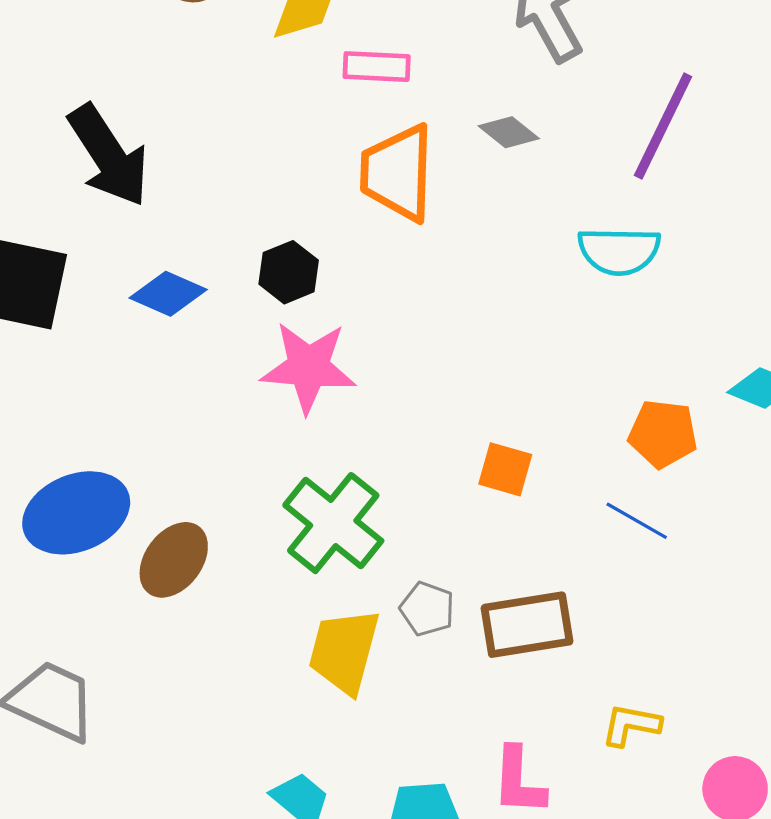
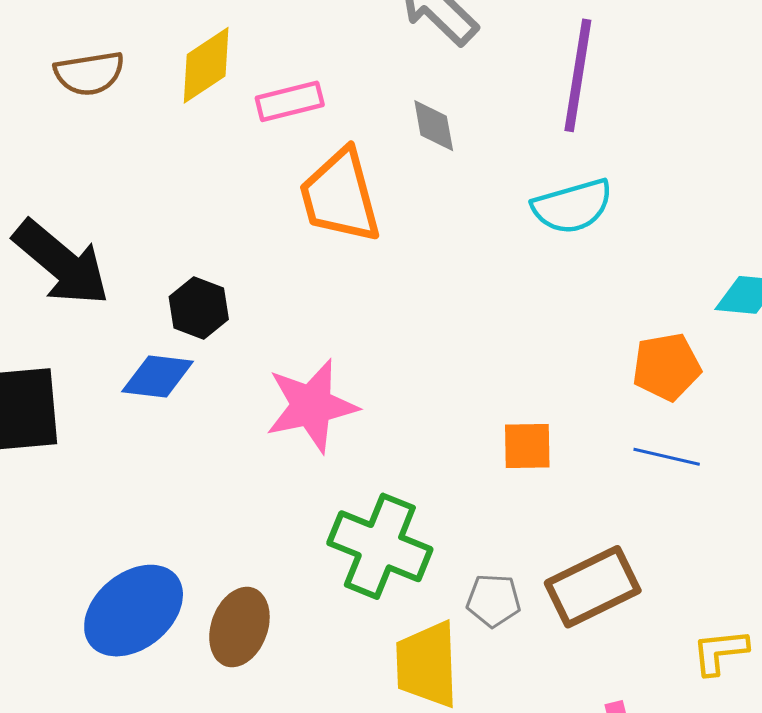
gray diamond: (509, 132) -> (434, 126), turned 58
black hexagon: (289, 272) -> (199, 308), moved

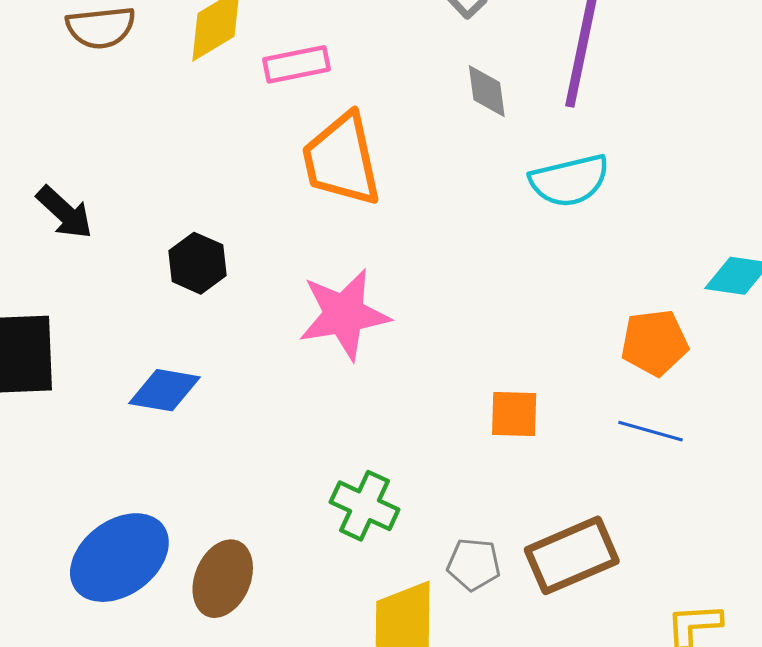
gray diamond: (434, 126) -> (487, 91), moved
black arrow: (61, 263) -> (65, 212), size x0.6
blue diamond: (158, 377) -> (165, 390), moved
pink star: (312, 406) -> (344, 314), moved
green cross: (380, 546) -> (365, 506), size x0.7

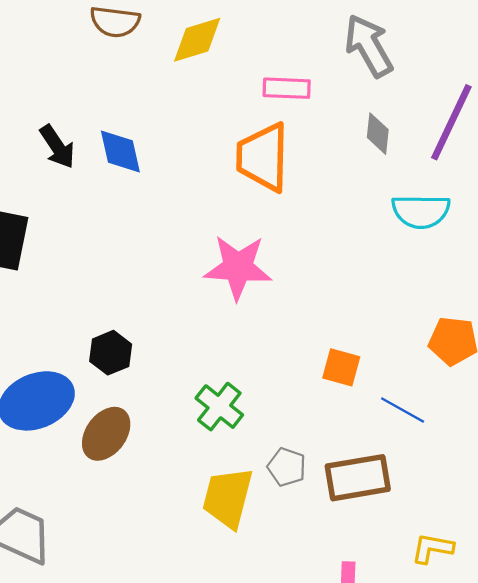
pink rectangle: (296, 64) -> (287, 88), moved
black hexagon: (197, 263) -> (111, 353), moved
blue diamond: (165, 390) -> (120, 151), moved, turned 54
blue line: (650, 431) -> (403, 410), moved

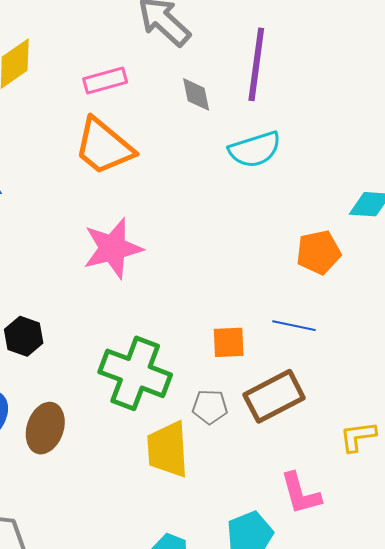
orange trapezoid: (263, 157) -> (104, 147), turned -34
black hexagon: (111, 353) -> (24, 336), moved
orange square: (341, 367) -> (229, 342), moved
green cross: (219, 407) -> (135, 373), size x1.6

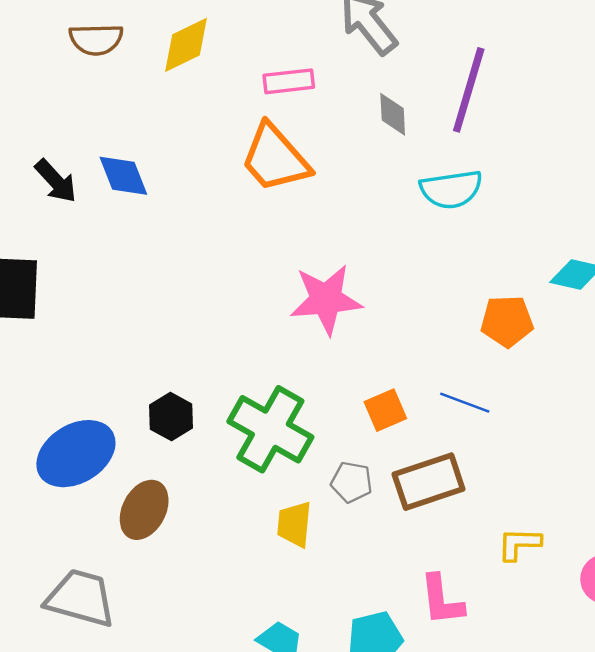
pink star: (113, 248) -> (326, 299), moved
black hexagon: (24, 336) -> (171, 417), moved
orange square: (229, 342) -> (385, 410), turned -30
brown ellipse: (45, 428) -> (144, 510), moved
yellow trapezoid: (168, 449) -> (294, 524), size x0.7

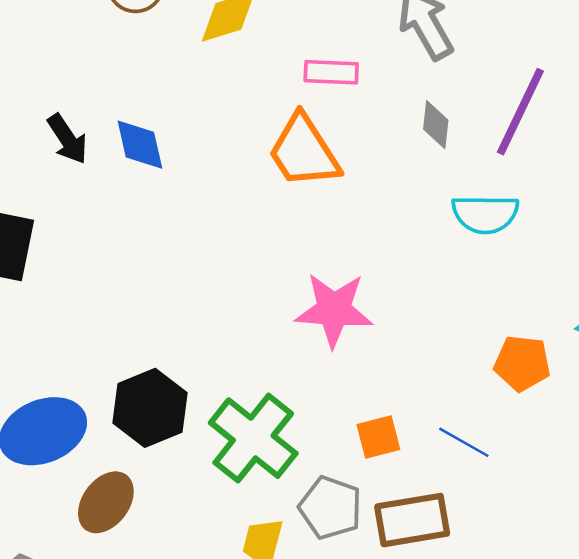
black hexagon: (171, 417) -> (150, 408), size x1.5
gray pentagon: (352, 482) -> (330, 508), size x1.4

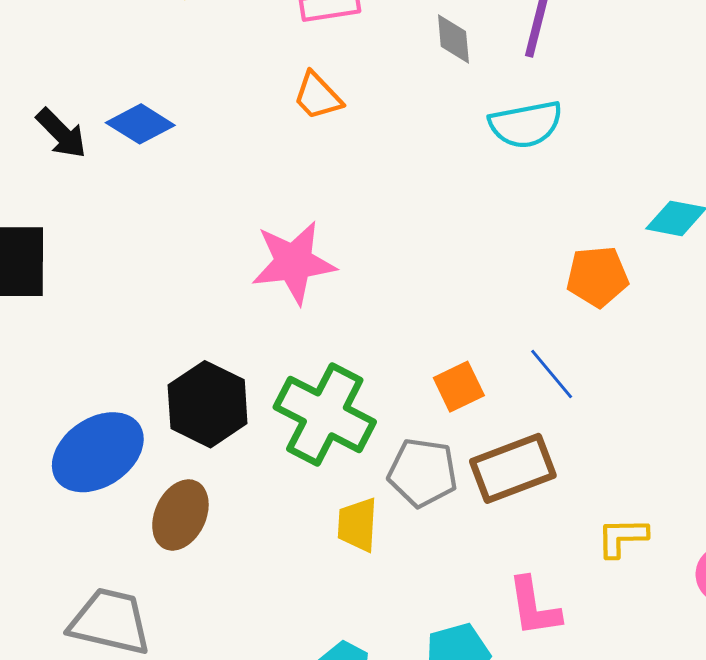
blue diamond: (140, 145) -> (140, 124), turned -34
orange trapezoid: (304, 151) -> (318, 96), size x0.6
pink star: (334, 310) -> (294, 262), moved
blue line: (464, 442) -> (552, 374), turned 32

